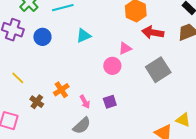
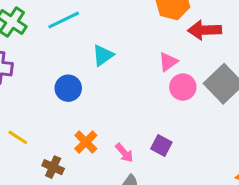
blue circle: (42, 37) -> (68, 88), moved
pink circle: (112, 66) -> (183, 87), moved
purple square: (110, 102) -> (161, 146), turned -32

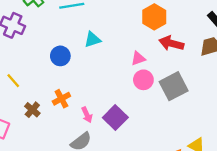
purple square: (161, 146) -> (115, 117), size x1.5

